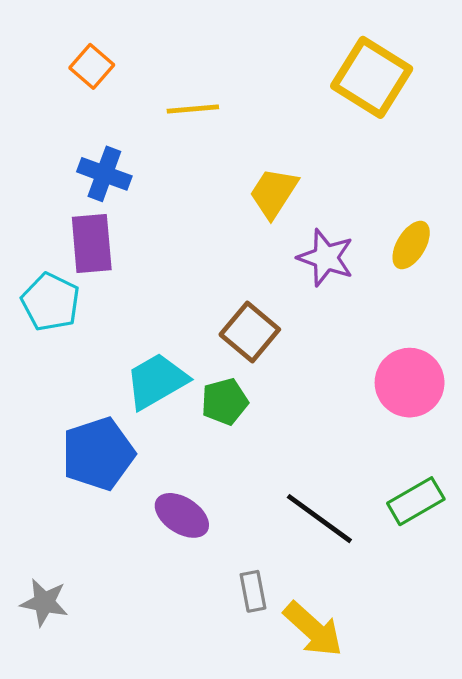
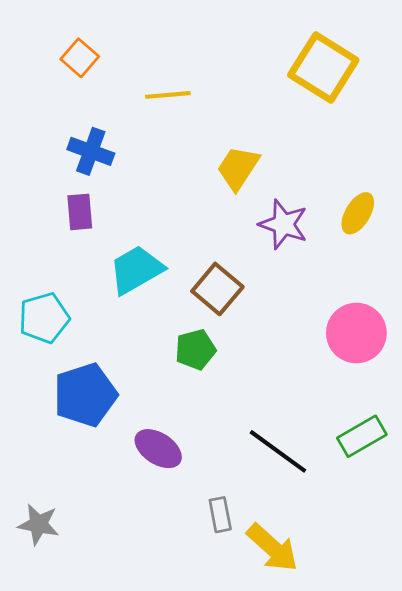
purple rectangle: (92, 243) -> (80, 212), size x0.7
cyan pentagon: (51, 302) -> (44, 318), moved, turned 30
cyan trapezoid: (157, 381) -> (136, 270), moved

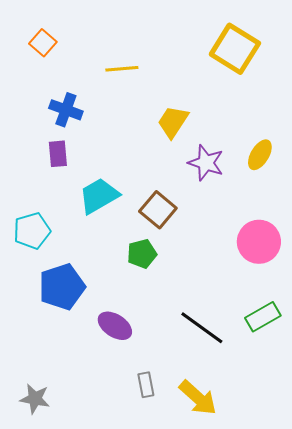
orange square: (80, 58) -> (43, 43), moved
gray rectangle: (220, 515) -> (146, 385), moved
gray star: (38, 524) -> (35, 399), moved

